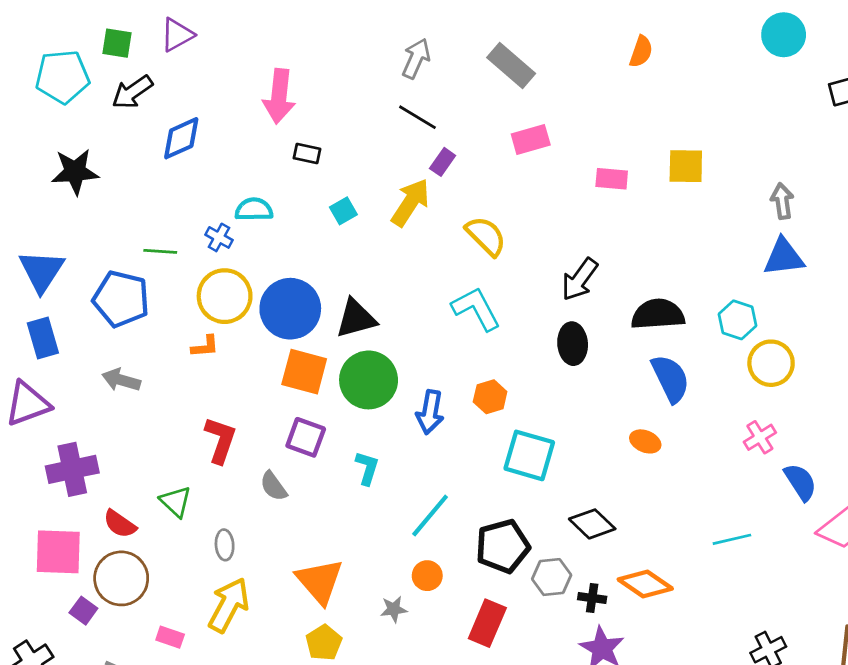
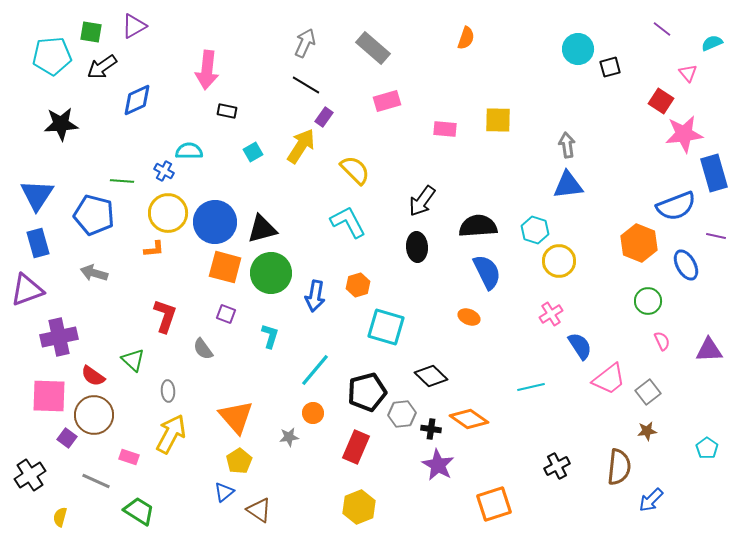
cyan circle: (784, 35) -> (578, 49), moved
purple square: (306, 437) -> (226, 314), size x0.7

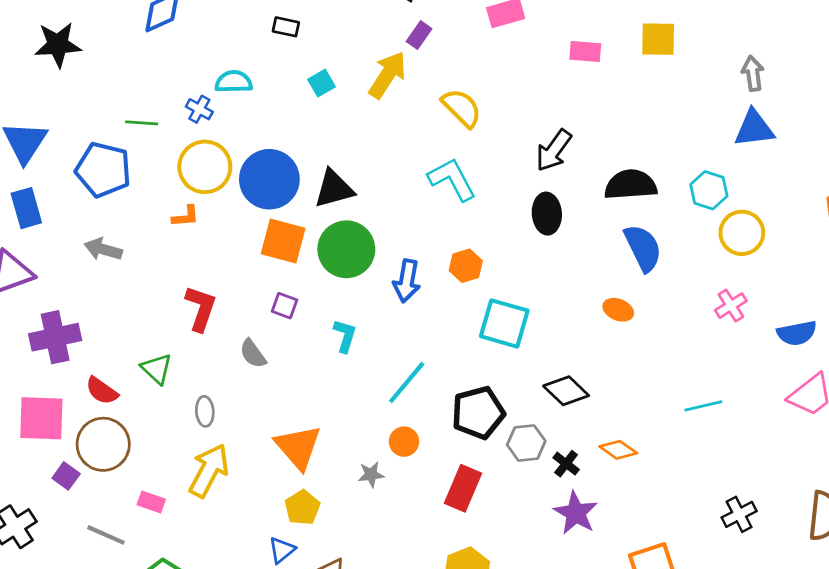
blue semicircle: (580, 346) -> (797, 333), moved, turned 112
orange diamond: (469, 419) -> (618, 450), size x0.7
black cross: (431, 429) -> (566, 464), turned 30

